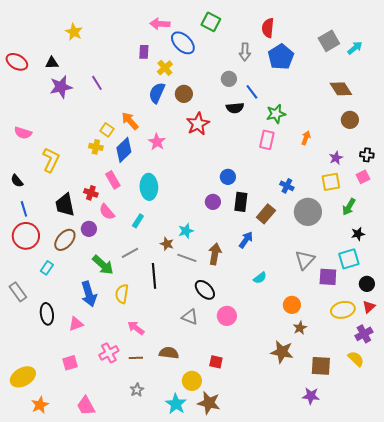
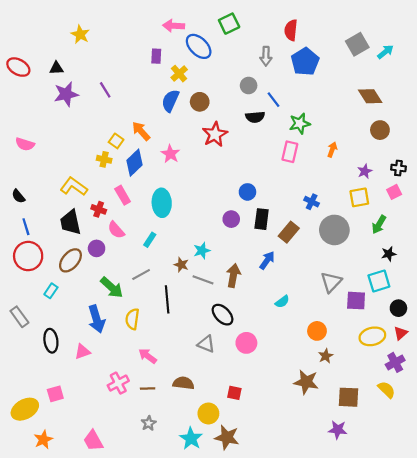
green square: (211, 22) -> (229, 24), turned 36
yellow L-shape: (51, 160) -> (74, 187), moved, turned -80
pink square: (70, 363) -> (55, 394), moved

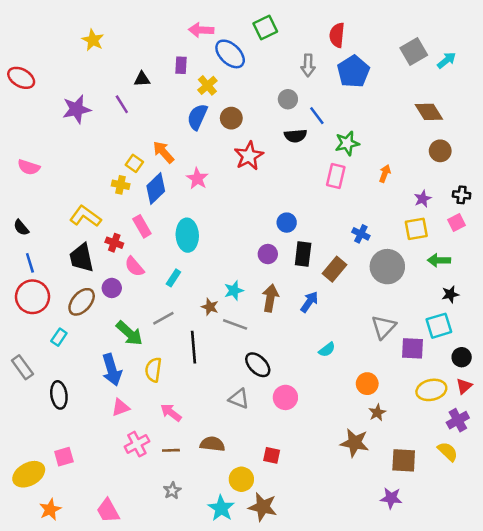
black triangle: (56, 68) -> (142, 79), moved
green arrow: (379, 225) -> (439, 260), turned 60
brown arrow: (233, 276) -> (270, 298), moved
pink triangle: (82, 352) -> (121, 408), moved

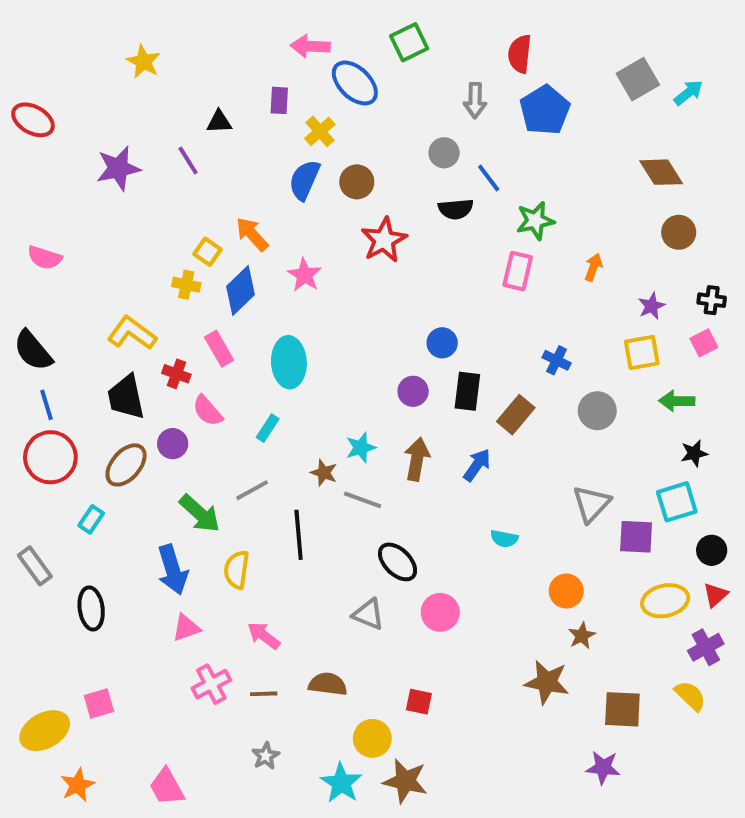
black semicircle: (21, 228) -> (33, 351), size x1.6
gray circle: (387, 267) -> (597, 411), size x0.7
cyan semicircle: (327, 350) -> (504, 539), turned 48

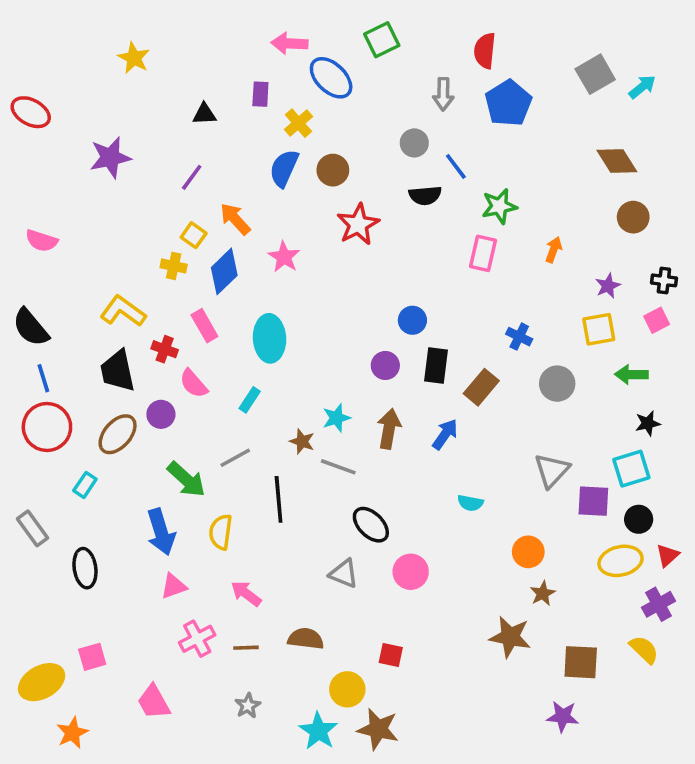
purple line: (188, 161) -> (192, 177), moved, turned 68
black circle: (712, 550) -> (639, 519), moved
pink trapezoid: (167, 787) -> (154, 702), moved

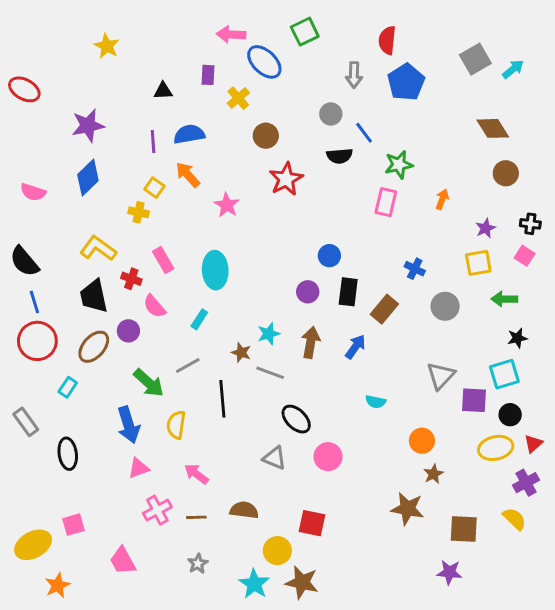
blue semicircle: (284, 168) -> (189, 134), moved, turned 56
purple line: (192, 177) -> (153, 141), turned -40
blue diamond: (224, 271) -> (88, 178), moved
pink square: (657, 320) -> (525, 256), turned -30
red square: (391, 655) -> (312, 523), size x1.4

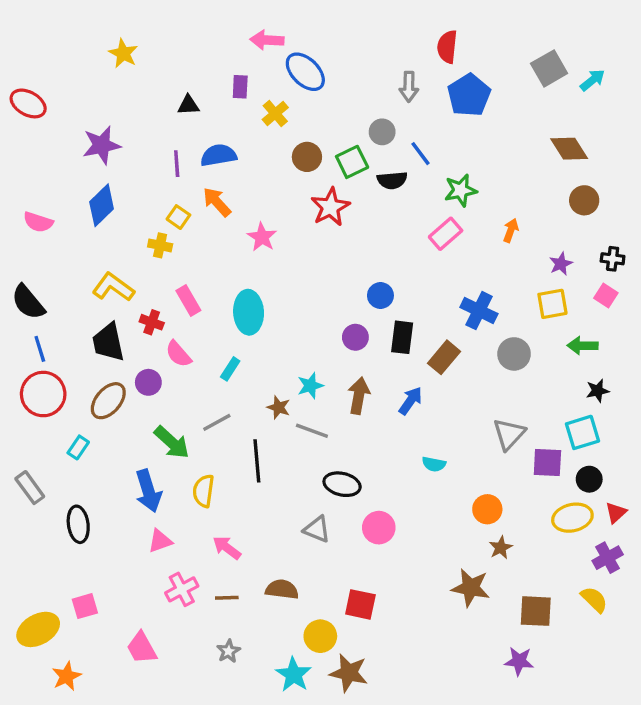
green square: (305, 32) -> (352, 162), moved
pink rectangle: (386, 202) -> (446, 234), turned 36
blue cross: (415, 269) -> (479, 311), size x1.5
black ellipse: (296, 419) -> (342, 484), turned -32

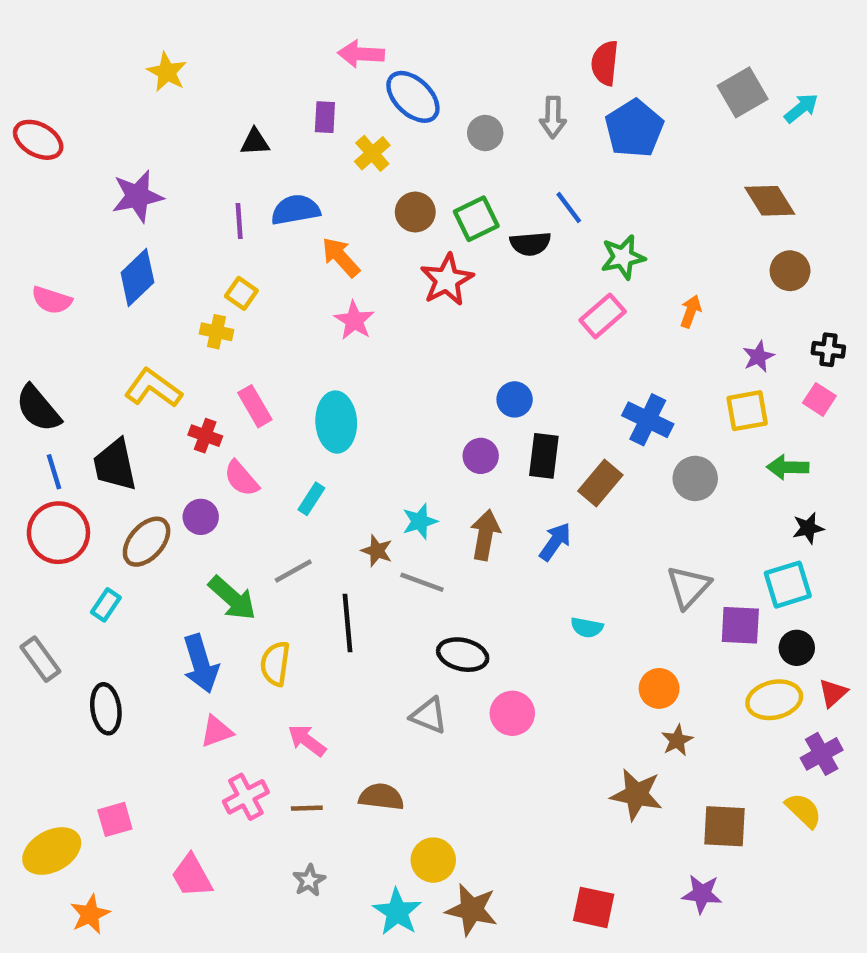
gray circle: (382, 132) -> (485, 133), moved
orange arrow: (217, 202) -> (341, 257), moved
black trapezoid: (108, 342) -> (115, 465), moved
red square: (360, 604) -> (594, 907), moved

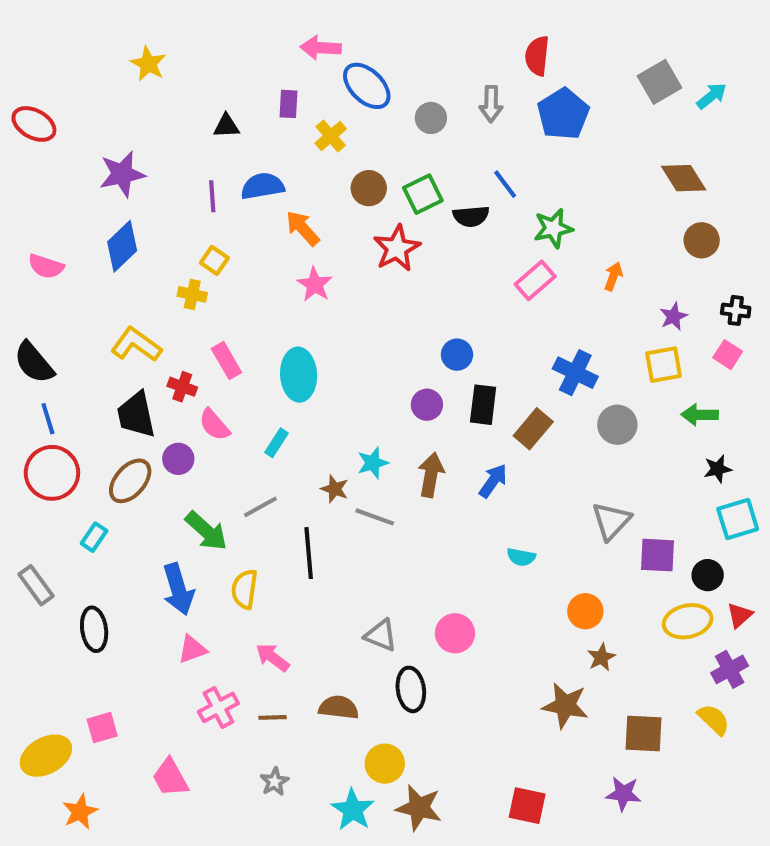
black trapezoid: (115, 465) -> (136, 415), moved
cyan square: (788, 585) -> (738, 519), moved
black ellipse: (463, 655) -> (411, 689), moved, turned 69

